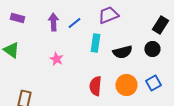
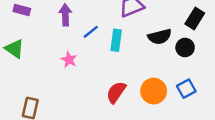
blue line: (74, 23) -> (91, 32), moved
black semicircle: (122, 52) -> (160, 37), moved
red semicircle: (95, 86) -> (116, 92), turned 30

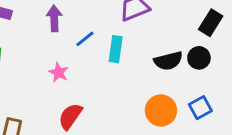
black semicircle: (160, 37) -> (168, 61), moved
red semicircle: (116, 92) -> (70, 116), moved

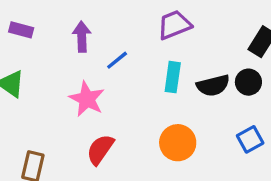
cyan rectangle: (116, 49) -> (173, 77), moved
pink star: (59, 72) -> (87, 99), size x1.5
orange circle: (161, 110) -> (178, 143), moved

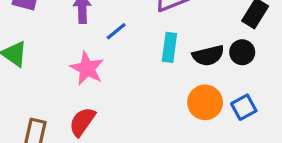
orange circle: (178, 143) -> (205, 102), moved
red semicircle: (100, 149) -> (82, 122), moved

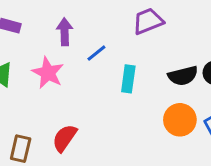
cyan rectangle: (169, 47) -> (128, 79), moved
pink star: (87, 68) -> (48, 73), moved

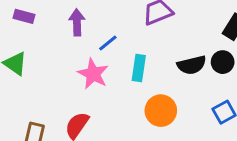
pink star: (48, 73) -> (93, 74), moved
orange circle: (180, 120) -> (161, 111), moved

